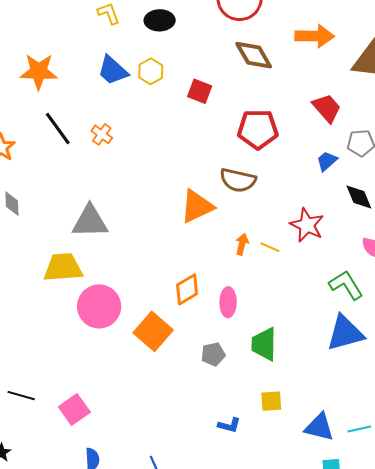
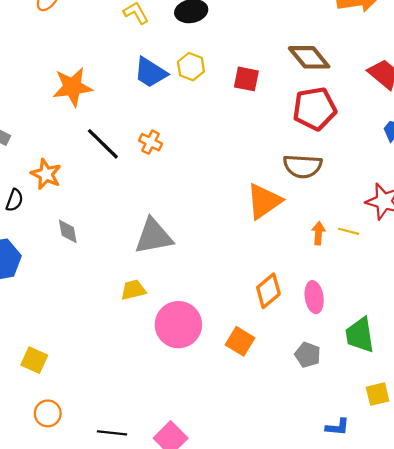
brown diamond: (254, 55) -> (309, 57), moved
yellow trapezoid: (63, 268) -> (133, 290), size x0.6
orange square: (153, 331) -> (240, 341), size x0.7
gray pentagon: (213, 354) -> (308, 355), turned -30

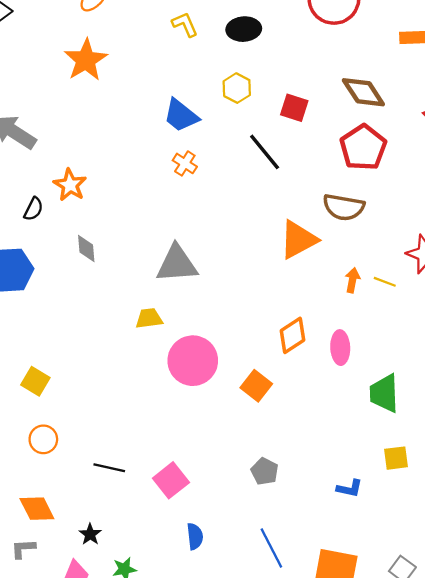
blue trapezoid: (151, 72) -> (181, 115), moved
orange star: (72, 87) -> (86, 60), moved, turned -30
red pentagon: (315, 109) -> (363, 147), turned -30
black line: (103, 144) -> (265, 152), moved
gray pentagon: (308, 355) -> (265, 471), moved

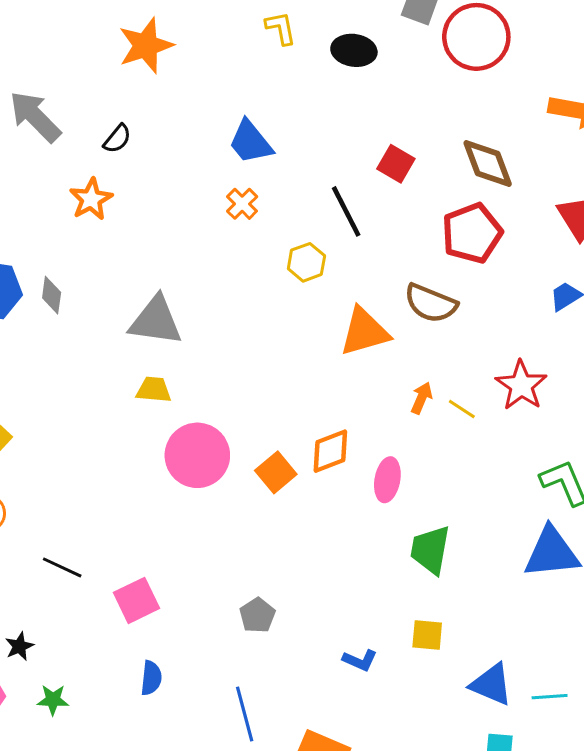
yellow hexagon: (237, 88) -> (306, 262), moved
black semicircle: (33, 209) -> (117, 139), moved
gray diamond: (86, 248) -> (52, 295), moved
gray triangle: (177, 264) -> (156, 321), moved
orange square: (256, 386) -> (276, 472), moved

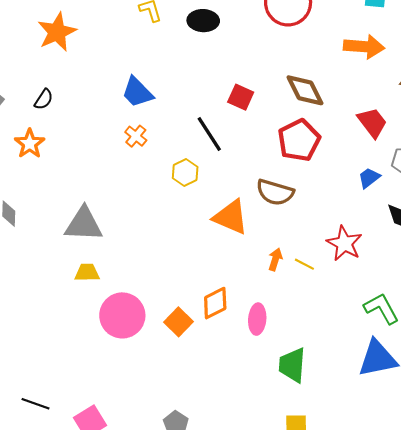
orange triangle: (364, 332) -> (231, 217), turned 45

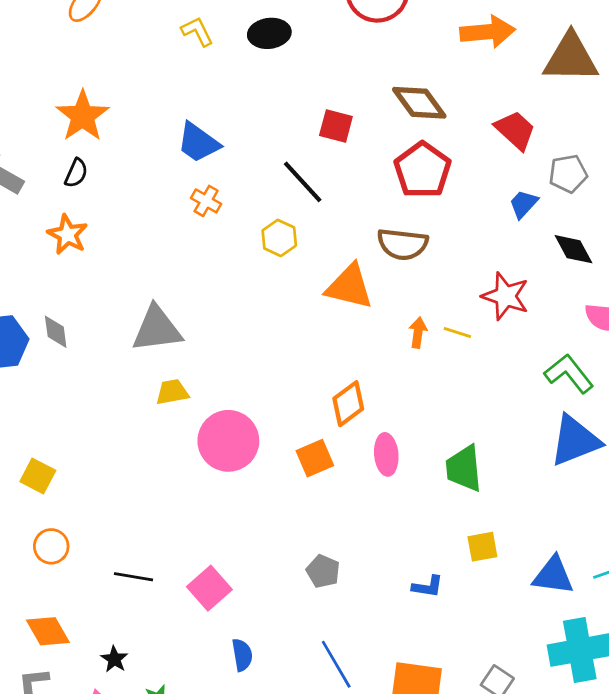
orange star: (57, 32) -> (83, 116), moved
pink ellipse: (257, 319) -> (386, 454), moved
orange square: (179, 322) -> (315, 458), moved, turned 32

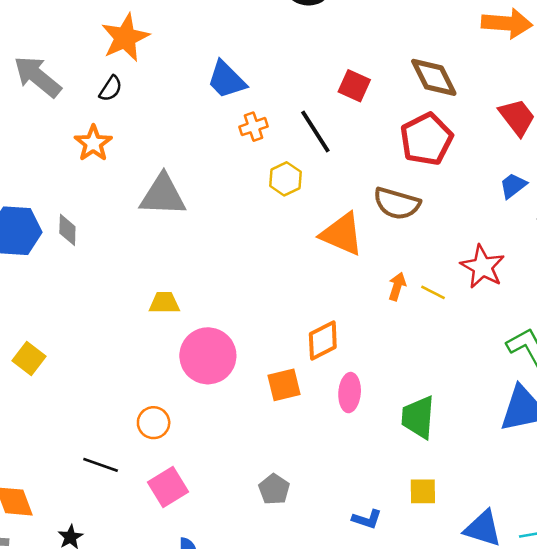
orange cross: (206, 201) -> (254, 127), moved, turned 32
gray triangle: (157, 329) -> (163, 195), moved
orange circle: (51, 546) -> (154, 423), moved

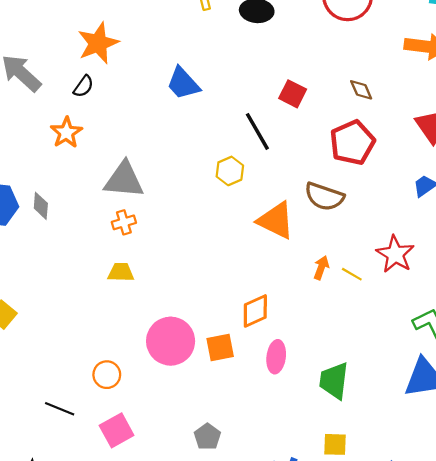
brown diamond: (434, 77) -> (361, 90), size x0.6
orange cross: (254, 127) -> (124, 222), moved
pink circle: (208, 356) -> (171, 341), moved

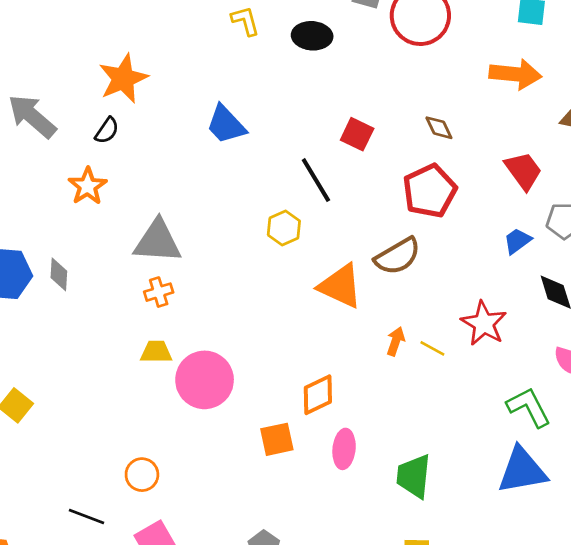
brown semicircle: (324, 197) -> (398, 256), turned -48
pink circle: (171, 341) -> (205, 380), moved

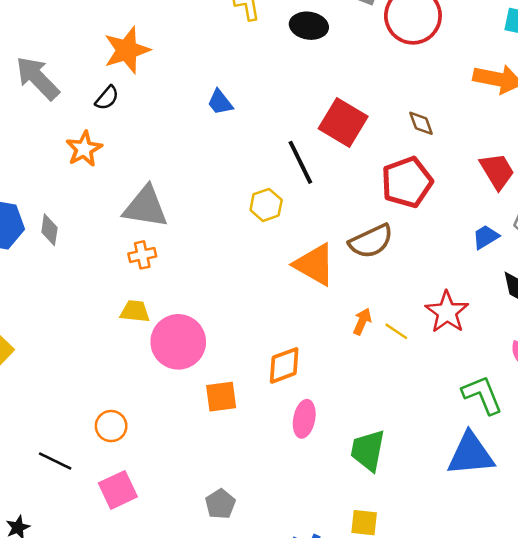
blue trapezoid: (226, 124) -> (220, 102), size x0.7
red square: (357, 134) -> (343, 122), size x1.5
orange square: (277, 439) -> (221, 397), moved

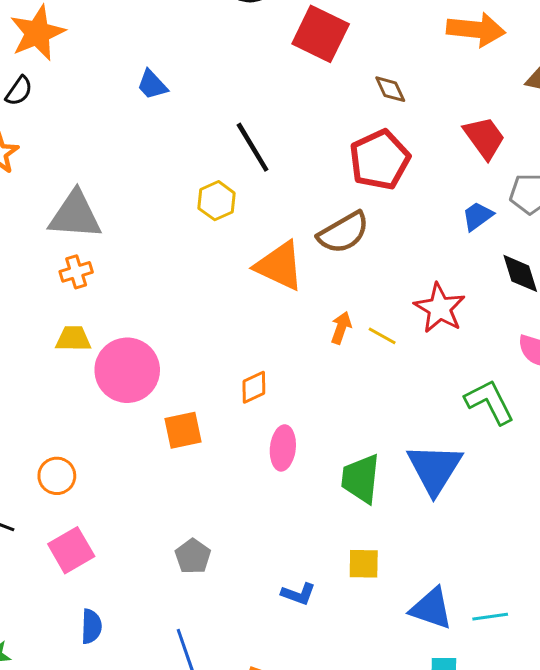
red square: (343, 122) -> (321, 34), moved
orange diamond: (284, 365) -> (254, 387), size x0.7
blue triangle: (471, 454) -> (435, 469), moved, turned -48

